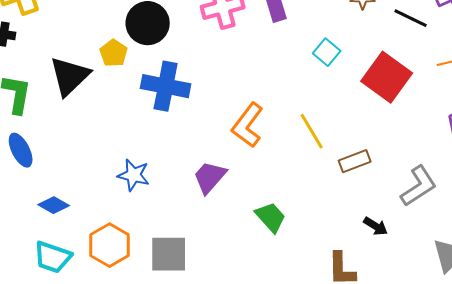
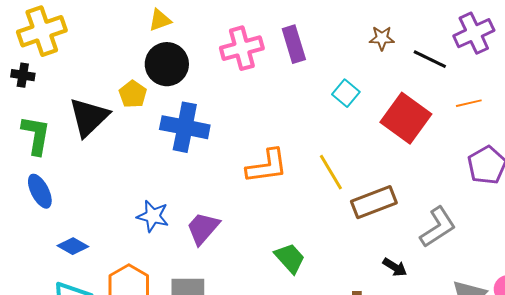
orange L-shape: (248, 125) -> (267, 166), turned -135
brown rectangle: (355, 161) -> (374, 202), size x1.4
purple trapezoid: (210, 177) -> (203, 228), moved

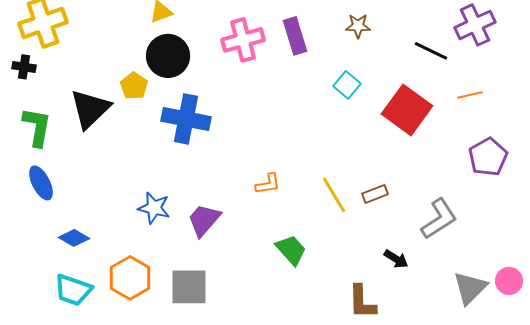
brown star: (382, 38) -> (358, 26), moved
orange L-shape: (267, 166) -> (268, 184), moved, size x0.6
yellow line: (331, 172) -> (334, 195), moved
brown rectangle: (374, 202) -> (375, 194), size x0.6

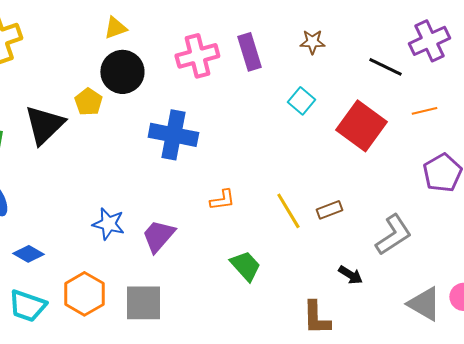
blue cross: (186, 119) -> (173, 135), moved
gray triangle: (470, 288) -> (424, 304), turned -45

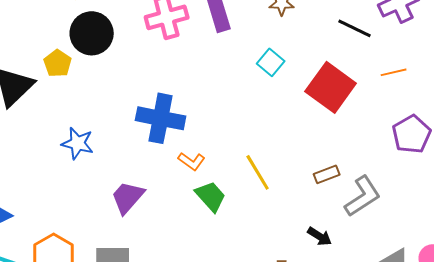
blue cross: (173, 135) -> (161, 118), moved
orange L-shape: (222, 200) -> (192, 161), turned 44
brown rectangle: (329, 210) -> (327, 174), moved
blue star: (108, 224) -> (78, 143), moved
green trapezoid: (245, 266) -> (211, 196), moved

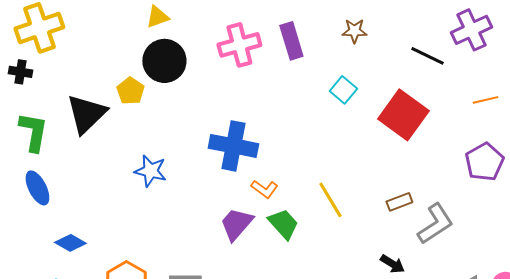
orange line: (394, 72) -> (485, 100), moved
purple trapezoid: (128, 197) -> (236, 224), moved

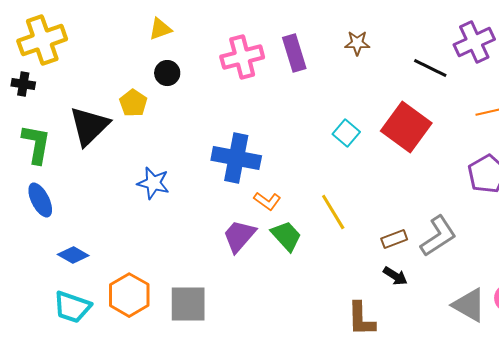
black circle: (164, 61) -> (167, 73), size x0.6
cyan square: (343, 90) -> (346, 133), moved
brown rectangle: (399, 202) -> (394, 239), moved

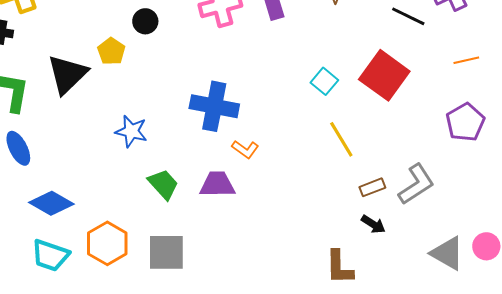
yellow line: (333, 212) -> (341, 139), moved
purple trapezoid: (239, 236) -> (217, 184), turned 48
green trapezoid: (286, 236) -> (163, 184), moved
blue diamond: (73, 255) -> (51, 203), size x1.4

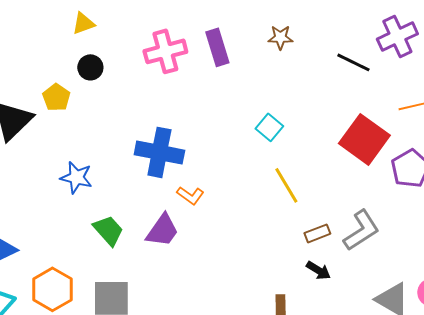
red square: (384, 75) -> (364, 139), moved
purple trapezoid: (217, 184) -> (162, 230), turned 126

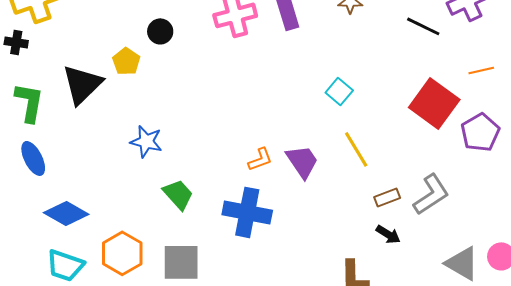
blue cross: (159, 152) -> (247, 212), moved
orange L-shape: (190, 195) -> (260, 159), turned -56
purple trapezoid: (162, 230) -> (302, 161), moved, turned -69

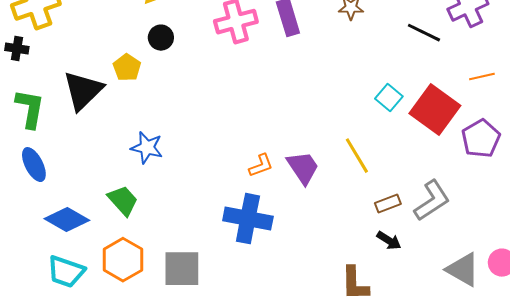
cyan square: (339, 91) -> (389, 98), moved
green trapezoid: (178, 194) -> (123, 201), moved

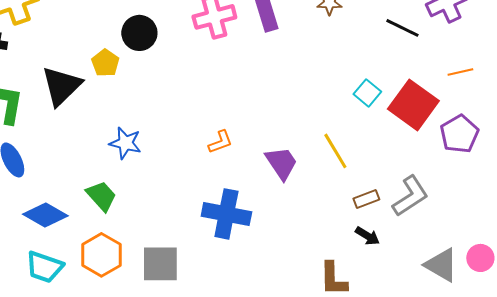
black circle: (161, 38) -> (139, 33), size x1.4
orange L-shape: (261, 166) -> (220, 142), moved

